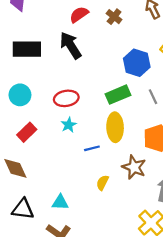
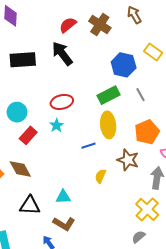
brown cross: (114, 17) -> (100, 24), size x1.5
cyan circle: (20, 95) -> (17, 112), moved
cyan star: (69, 125) -> (57, 125), moved

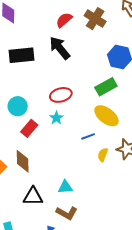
yellow ellipse: (108, 125) -> (106, 116), turned -45
brown diamond: (20, 169) -> (23, 161), turned 30
yellow semicircle: (100, 176) -> (103, 155), moved

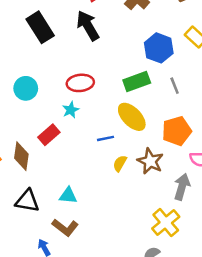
black rectangle: (21, 55) -> (40, 27), turned 55
red rectangle: (29, 128) -> (49, 135), moved

